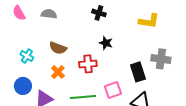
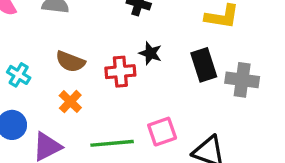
red cross: (88, 64) -> (120, 72), moved
black rectangle: (138, 72) -> (204, 65), moved

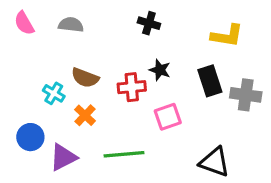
cyan cross: (19, 75) -> (54, 93), moved
pink square: (162, 132) -> (168, 117), moved

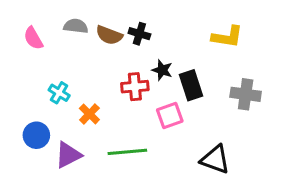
pink semicircle: (24, 23) -> (33, 38), moved
black cross: (149, 23) -> (139, 34), moved
brown semicircle: (85, 78) -> (109, 35), moved
black rectangle: (210, 81) -> (191, 85), moved

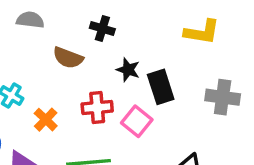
brown semicircle: (109, 35) -> (68, 58), moved
red cross: (135, 87) -> (97, 108), moved
pink square: (170, 116) -> (137, 121), turned -32

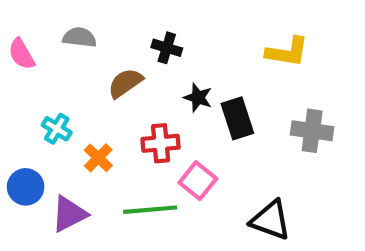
brown semicircle: (68, 58) -> (125, 83), turned 124
pink square: (137, 121) -> (198, 181), moved

